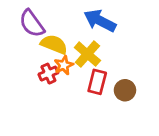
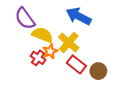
red cross: (48, 74) -> (38, 58), turned -32
red rectangle: (97, 82) -> (76, 64), turned -66

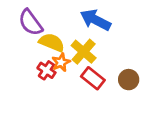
brown circle: (98, 71) -> (129, 80), moved

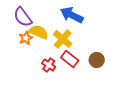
orange star: (61, 62) -> (26, 38), moved
red cross: (46, 70) -> (49, 65), moved

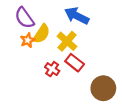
yellow semicircle: (39, 32) -> (41, 34), turned 102
brown circle: (97, 60) -> (103, 88), moved, size x1.5

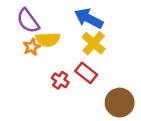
yellow semicircle: (41, 34) -> (48, 39), turned 54
yellow cross: (67, 41) -> (94, 43), moved

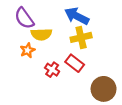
yellow cross: (94, 43) -> (81, 37), turned 36
orange star: (32, 47) -> (27, 50), moved

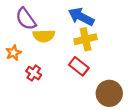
orange star: (27, 50) -> (13, 53), moved
red cross: (52, 70) -> (34, 73), moved

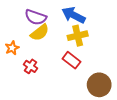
purple semicircle: (26, 19) -> (36, 17), moved, turned -35
yellow semicircle: (44, 36) -> (40, 33), turned -36

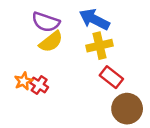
orange star: (12, 48) -> (23, 81), moved
red rectangle: (71, 60) -> (111, 77), moved

